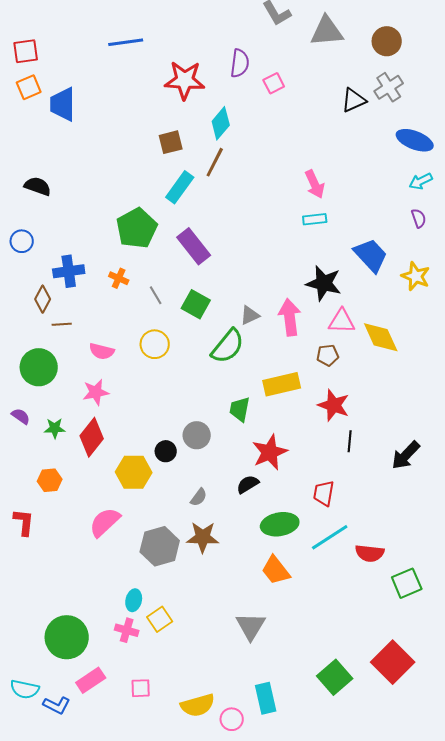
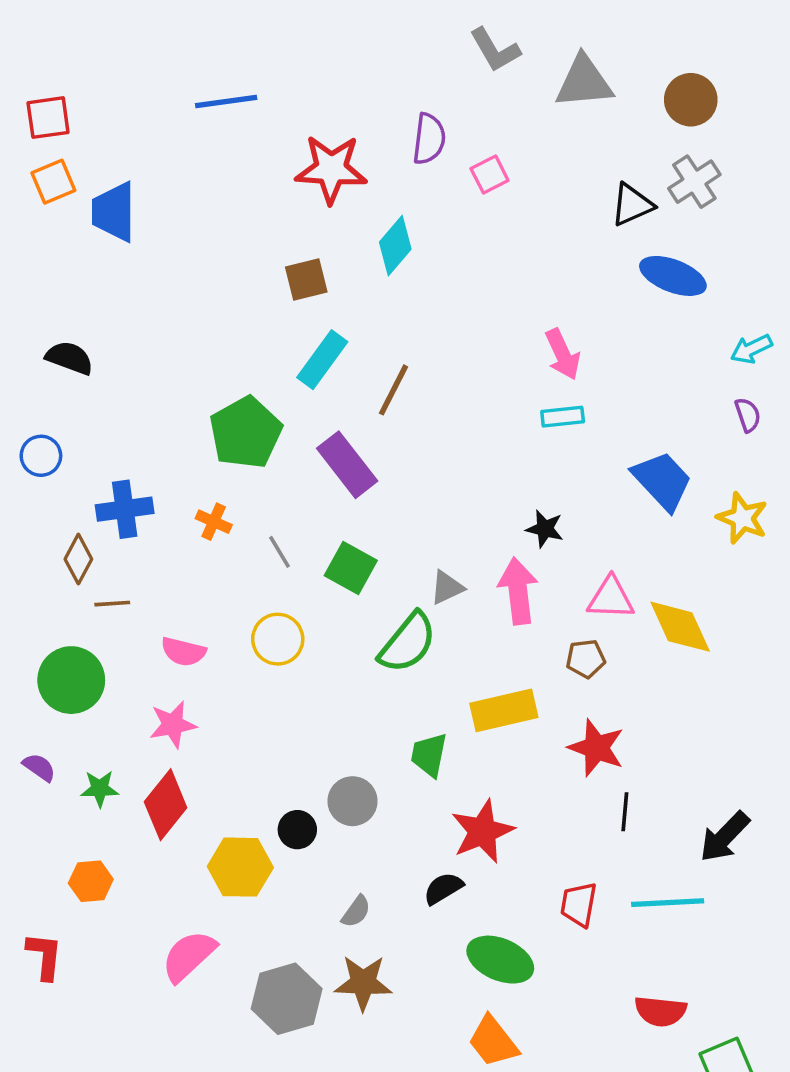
blue ellipse: (415, 140) -> (673, 276), moved
brown line: (215, 162) -> (393, 390), moved
black star: (324, 283) -> (545, 529), moved, size x0.6
green ellipse: (280, 524) -> (500, 960), turned 33
cyan line: (330, 537) -> (668, 903), moved, turned 30

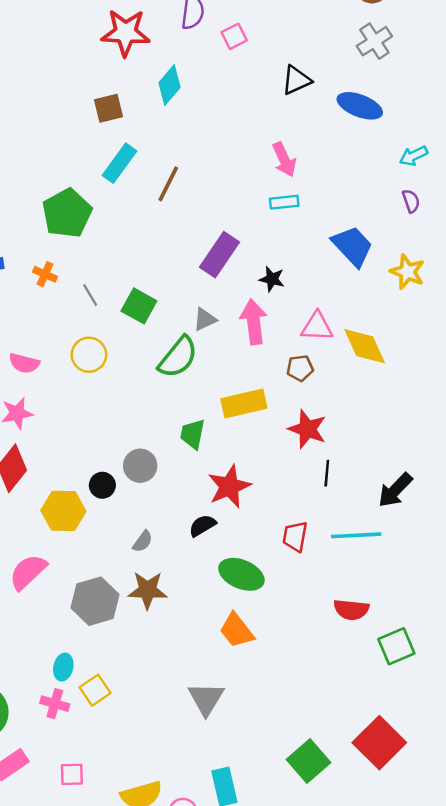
black triangle: (632, 205) -> (296, 80), moved
purple rectangle: (347, 465) -> (219, 255), moved, turned 72

